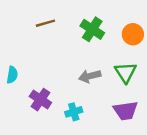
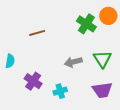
brown line: (45, 23) -> (37, 33), moved
green cross: (92, 29) -> (86, 24), moved
orange circle: (133, 34) -> (108, 16), moved

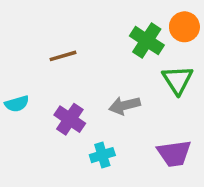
green triangle: (102, 59) -> (178, 80), moved
cyan semicircle: (10, 61) -> (17, 104), turned 64
purple cross: (33, 81) -> (70, 119), moved

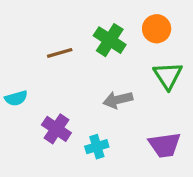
orange circle: (184, 27) -> (157, 29), moved
green cross: (147, 40) -> (110, 40), moved
purple cross: (70, 119) -> (56, 129), moved

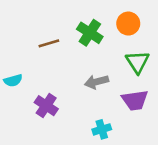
purple trapezoid: (165, 145) -> (135, 100), moved
cyan cross: (97, 147) -> (102, 129), moved

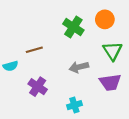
brown line: (49, 43) -> (34, 50), moved
cyan cross: (102, 129) -> (74, 105), moved

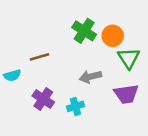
orange circle: (105, 19) -> (113, 36), moved
cyan cross: (74, 105) -> (75, 106), moved

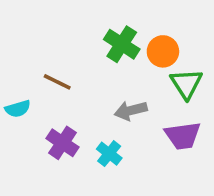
brown line: (40, 57) -> (57, 82), turned 42
cyan cross: (75, 106) -> (109, 154), turned -35

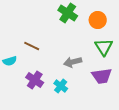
green cross: (122, 44) -> (68, 13), moved
orange circle: (163, 51) -> (98, 20), moved

